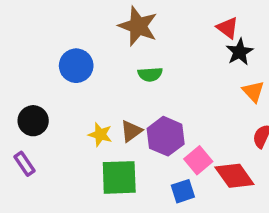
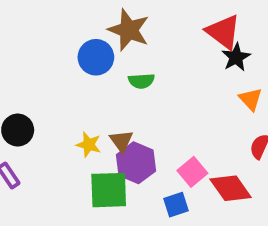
red triangle: (228, 28) -> (223, 32), size x1.5
blue circle: (76, 66) -> (96, 57), moved
brown triangle: (131, 131) -> (121, 141), turned -30
purple hexagon: (166, 136) -> (136, 163), moved

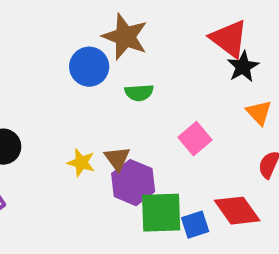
pink square: (192, 172) -> (195, 139), moved
green square: (109, 190) -> (161, 213), moved
blue square: (176, 205) -> (195, 225), moved

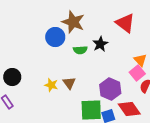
black star: (243, 67) -> (100, 44), moved
pink square: (195, 139) -> (137, 73), moved
purple hexagon: (133, 183) -> (110, 89), moved

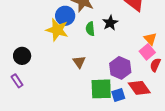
green semicircle: (80, 50) -> (90, 29), turned 88
yellow star: (51, 85) -> (57, 30), moved, size x1.6

